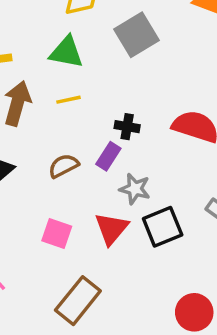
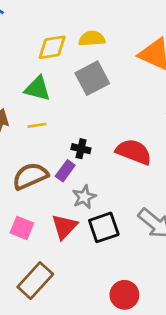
brown semicircle: (64, 166) -> (30, 176), size x1.5
gray star: (135, 189) -> (84, 197), turned 30

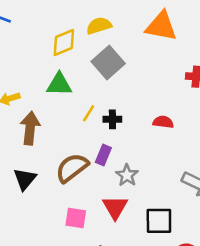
yellow line: (37, 125) -> (89, 113), moved, turned -36
black cross: (81, 149) -> (112, 119), moved
red semicircle: (134, 152) -> (163, 122), size x0.6
black square: (104, 227) -> (159, 221), moved, turned 32

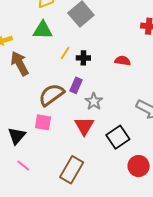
brown arrow: (30, 128) -> (20, 63), turned -35
black triangle: (25, 179) -> (17, 136), moved
pink square: (76, 218) -> (43, 122), moved
black square: (159, 221) -> (118, 137), turned -35

